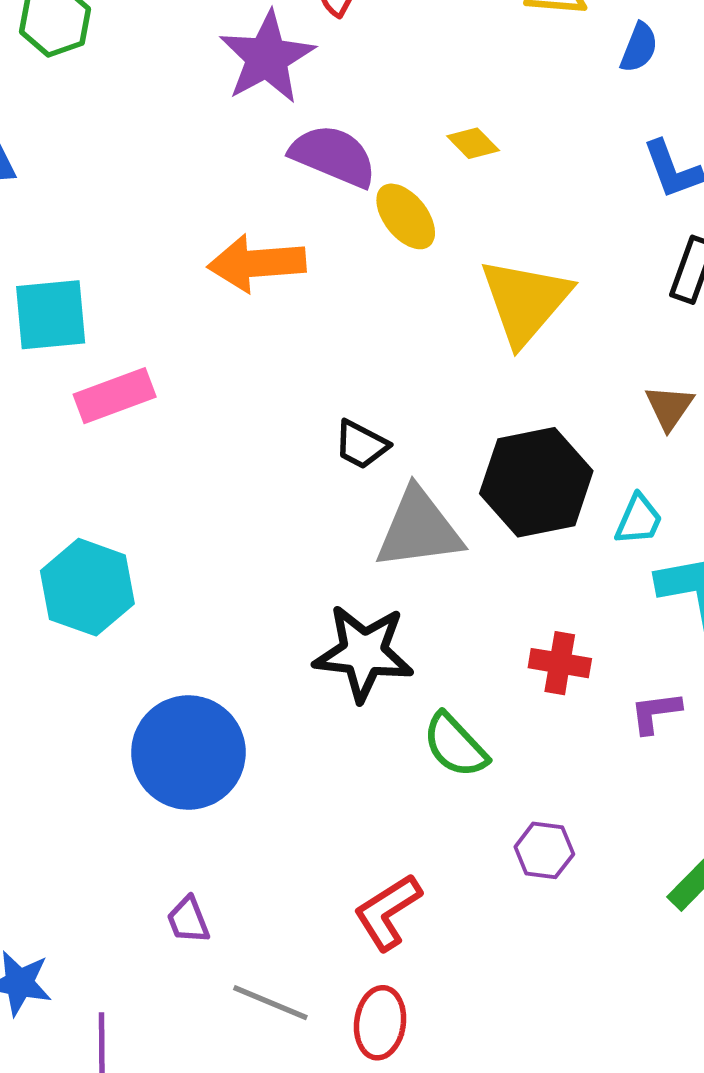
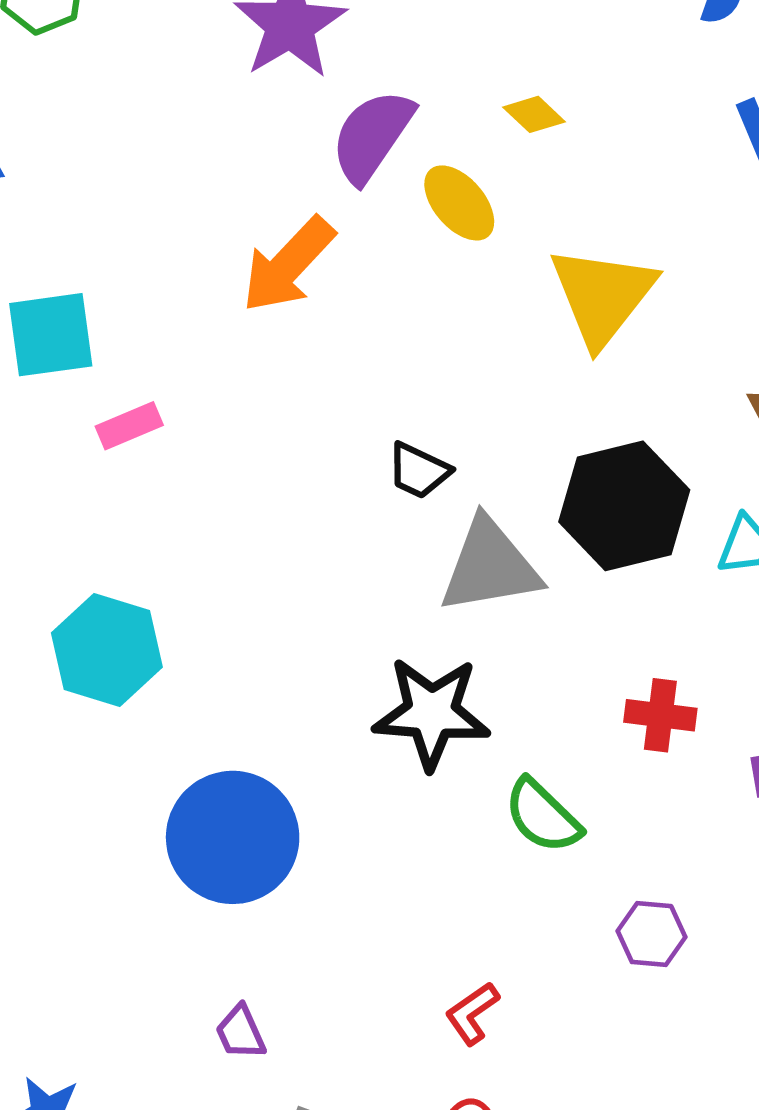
purple semicircle: (333, 156) -> (372, 136), turned -76
orange arrow: (257, 263) -> (288, 265), turned -40
pink rectangle: (115, 396) -> (129, 426), size x0.7
red L-shape: (388, 912) -> (472, 1013), size x0.7

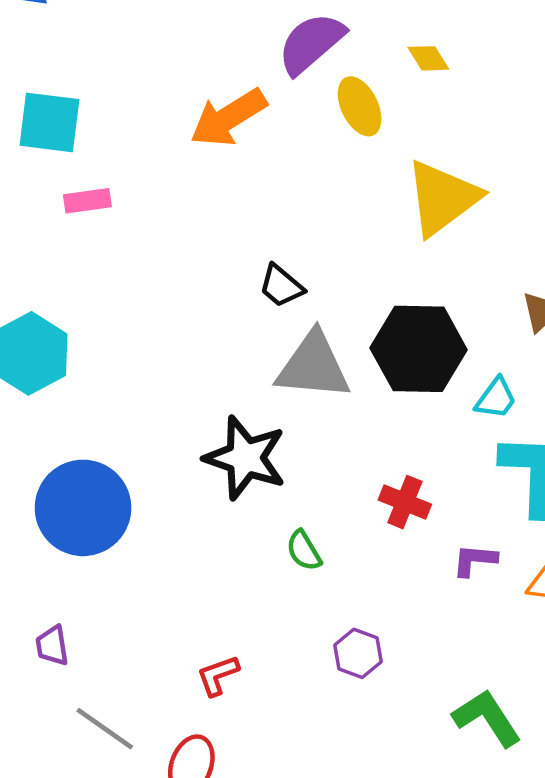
green semicircle: (543, 816) -> (304, 551), size x0.7

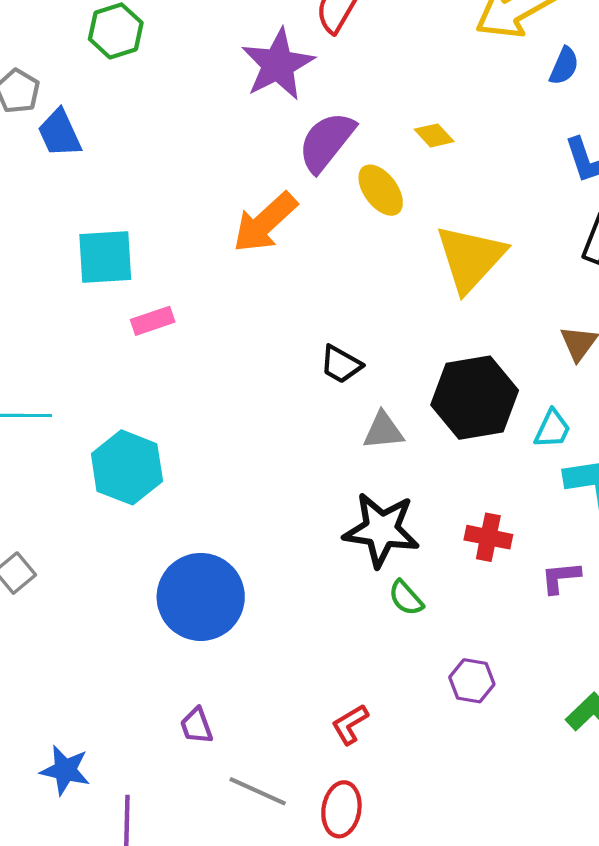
gray triangle: (313, 366) -> (383, 431), size x0.6
black star: (245, 458) -> (381, 530), moved

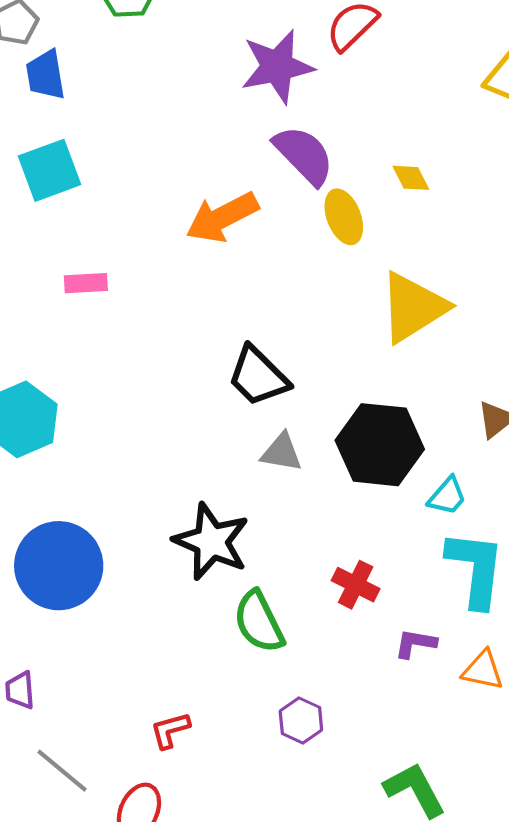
purple semicircle: (326, 142) -> (304, 155), turned 82
cyan square: (105, 257) -> (49, 170), moved, turned -32
black trapezoid: (341, 364) -> (258, 376), size x1.5
black star: (381, 530) -> (211, 541), moved
green semicircle: (406, 598) -> (259, 622), size x1.6

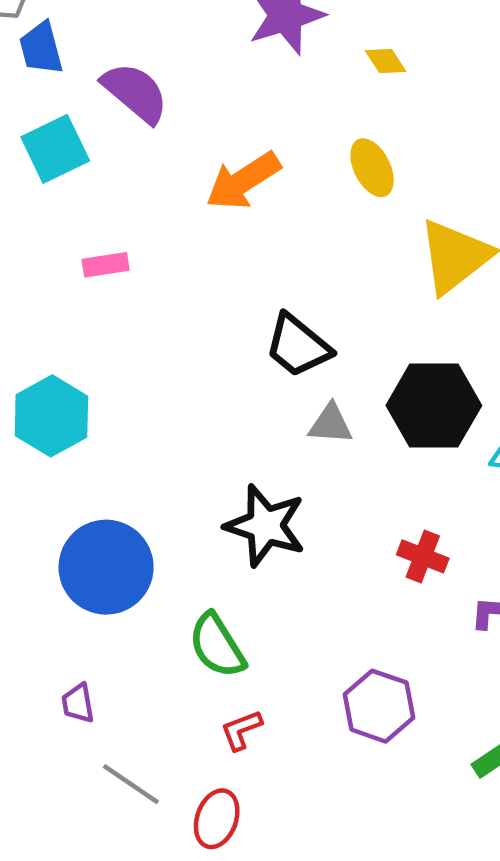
purple semicircle: (304, 155) -> (135, 93), moved
yellow diamond: (411, 178) -> (386, 61), moved
green semicircle: (259, 622) -> (217, 645), moved
purple hexagon: (301, 720) -> (379, 706), size x1.5

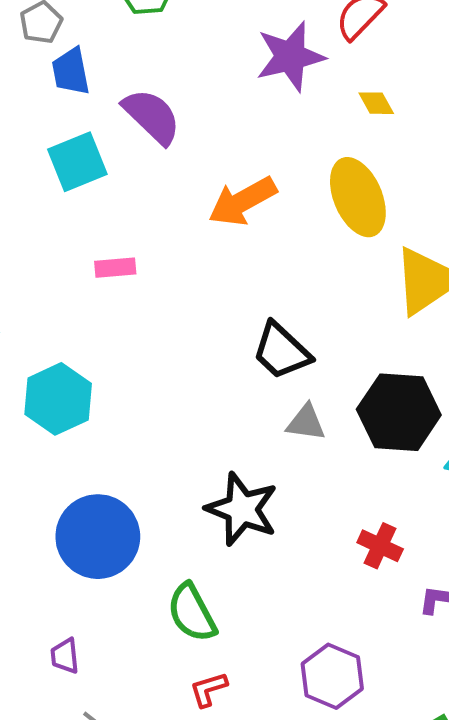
yellow ellipse: (372, 168) -> (358, 197), size x1.5

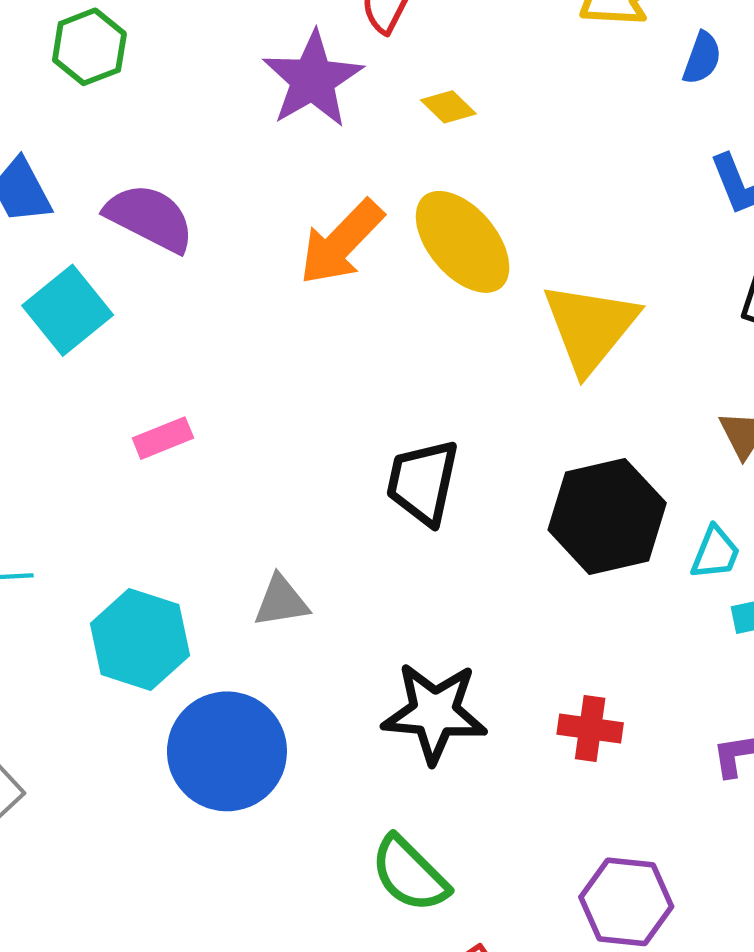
orange arrow: (243, 201) -> (341, 242), moved
black trapezoid: (281, 351) -> (423, 482), turned 76
gray triangle: (306, 423) -> (281, 601), moved
blue circle: (98, 537) -> (227, 751), moved
red cross: (380, 546) -> (590, 729), moved

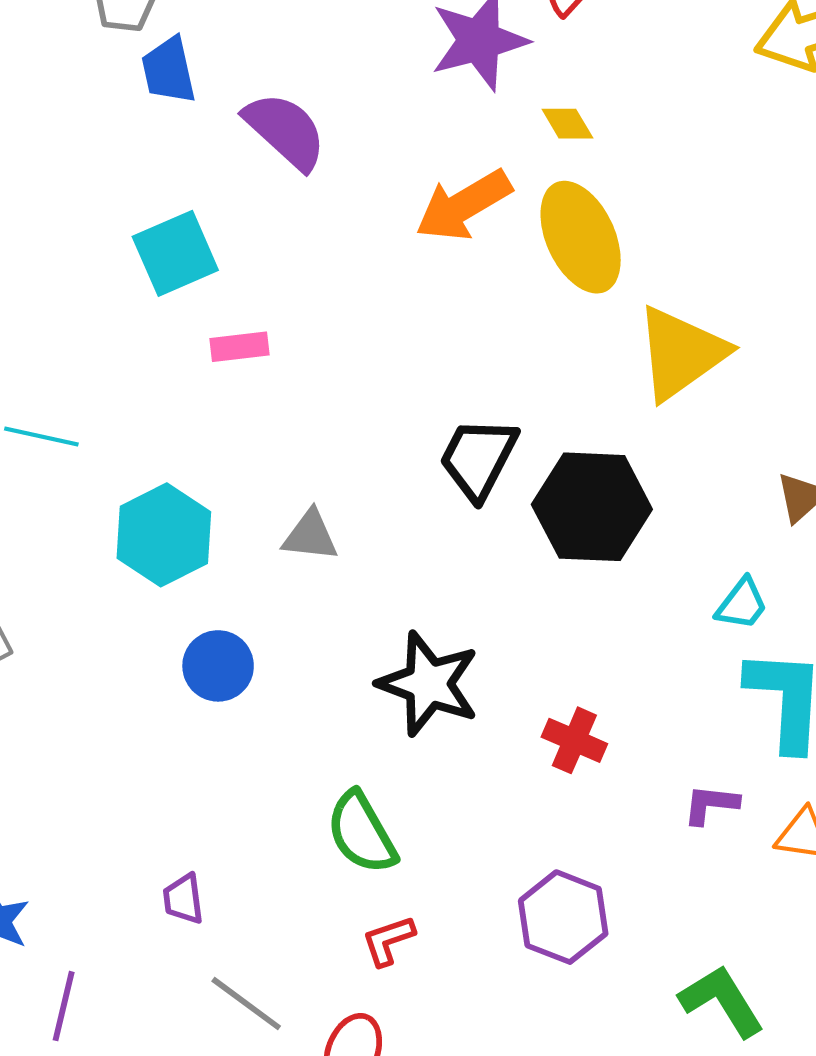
yellow diamond: (448, 107) -> (567, 124), moved
cyan square: (68, 310) -> (175, 253), moved
black hexagon: (607, 516) -> (592, 507), moved
blue circle: (227, 751) -> (218, 666), size x0.6

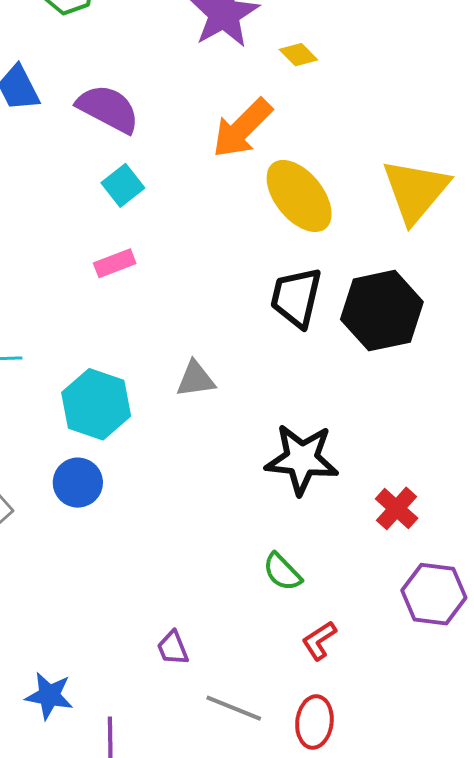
yellow ellipse: (581, 237) -> (299, 196), moved
cyan square: (175, 253) -> (123, 185), moved, size x0.7
blue circle: (218, 666) -> (78, 483), moved
red cross: (574, 740) -> (397, 508), moved, turned 33
green semicircle: (362, 833) -> (282, 572), size x0.7

